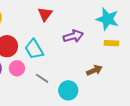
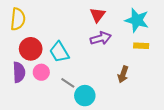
red triangle: (45, 14) -> (98, 15), moved
brown arrow: (94, 70) -> (123, 74), turned 133
cyan circle: (68, 90) -> (85, 96), moved

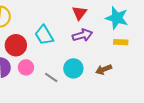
cyan trapezoid: (59, 52) -> (44, 35), moved
brown arrow: (123, 74) -> (104, 69), turned 49
cyan circle: (85, 96) -> (73, 68), moved

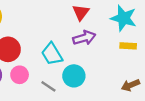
cyan trapezoid: (44, 35) -> (52, 54), moved
brown arrow: (104, 69) -> (130, 85), moved

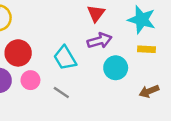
cyan circle: (74, 76) -> (116, 68), moved

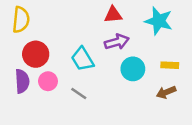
red triangle: (96, 13) -> (113, 15), turned 48
yellow rectangle: (147, 49) -> (170, 65), moved

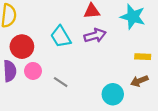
cyan trapezoid: (82, 59) -> (61, 37), moved
cyan circle: (133, 69) -> (113, 94), moved

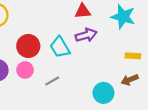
cyan trapezoid: (61, 37) -> (60, 47), moved
red circle: (22, 47) -> (28, 46), moved
gray line: (61, 82) -> (52, 81), turned -64

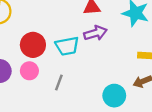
cyan trapezoid: (60, 47) -> (67, 46), turned -70
gray line: (52, 81) -> (59, 83), turned -40

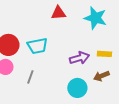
purple arrow: (95, 33) -> (79, 58), moved

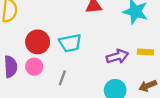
brown arrow: (101, 76) -> (148, 86), moved

